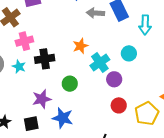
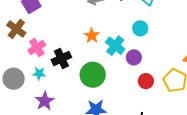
green circle: (70, 84) -> (93, 75), size x1.6
purple star: (42, 99) -> (45, 101), moved

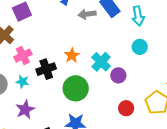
cyan circle: (140, 28) -> (140, 47), moved
orange star: (92, 36) -> (72, 55), moved
red circle: (146, 81) -> (126, 108), moved

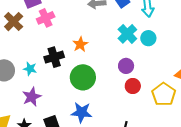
pink cross: (23, 56) -> (46, 18), moved
cyan cross: (101, 62) -> (127, 34), moved
red circle: (126, 108) -> (133, 86), moved

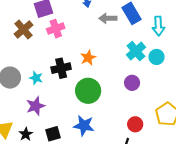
red circle: (133, 86) -> (135, 124), moved

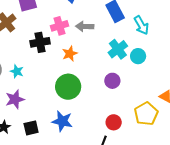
gray arrow: (108, 18) -> (85, 26), moved
cyan arrow: (158, 26) -> (141, 25), turned -30
pink cross: (56, 29) -> (60, 26), moved
black cross: (61, 68) -> (40, 42), moved

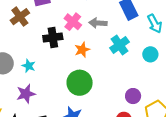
pink cross: (60, 26) -> (73, 22), turned -36
cyan cross: (118, 49) -> (120, 45), moved
purple circle: (112, 81) -> (133, 96), moved

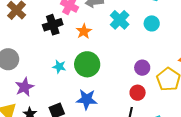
cyan star: (29, 66) -> (59, 67), moved
purple star: (26, 94) -> (24, 87), moved

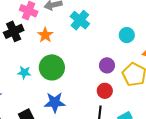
cyan circle: (152, 23) -> (127, 35), moved

